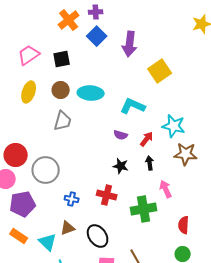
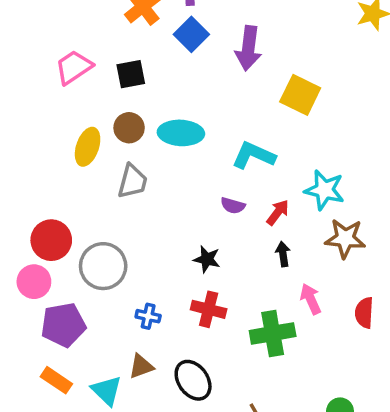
yellow square: (160, 71) -> (300, 95), turned -30
yellow ellipse: (29, 92) -> (88, 147), moved
black star: (121, 166) -> (207, 259), moved
red semicircle: (184, 225) -> (364, 313), moved

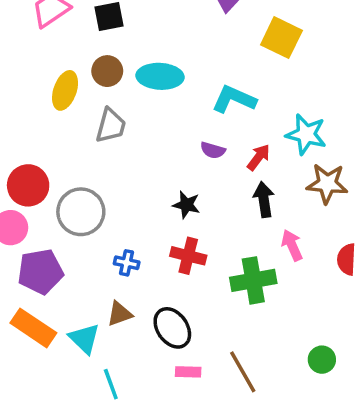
black arrow: (283, 254) -> (264, 199), size x1.4
orange rectangle: (56, 380) -> (33, 328), size x1.4

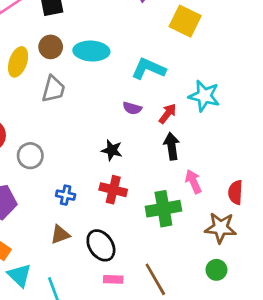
brown star: (327, 184) -> (221, 228), moved
gray circle: (81, 212) -> (30, 156), size x0.7
cyan triangle: (84, 338) -> (19, 275), moved

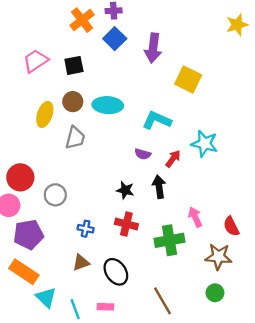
black arrow: (172, 146) -> (159, 187), moved
red semicircle: (235, 192) -> (231, 226), turned -30
pink rectangle: (113, 279) -> (105, 307), moved

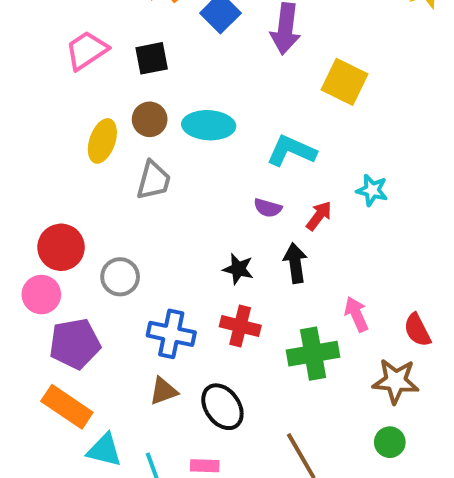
cyan star: (204, 144) -> (372, 190), size x0.7
blue cross: (86, 229) -> (171, 334), size x1.6
cyan triangle: (46, 297) -> (104, 450), turned -30

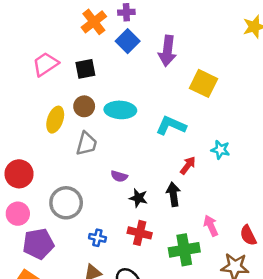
purple semicircle: (268, 208) -> (119, 176), moved
red circle: (61, 247) -> (19, 174), moved
gray circle: (120, 277) -> (66, 203), size x1.4
blue cross: (171, 334) -> (97, 238), size x0.6

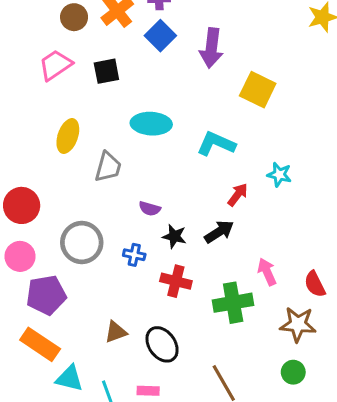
brown circle: (84, 106) -> (74, 17), moved
black arrow: (173, 194) -> (219, 232), turned 65
blue cross: (97, 238) -> (134, 255), moved

